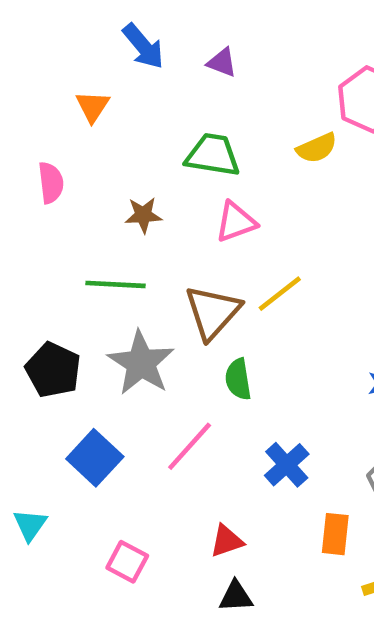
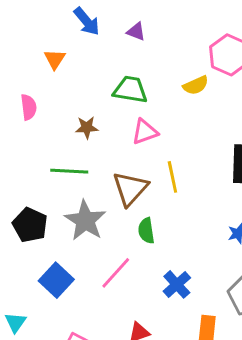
yellow line: (280, 294) -> (172, 177), turned -64

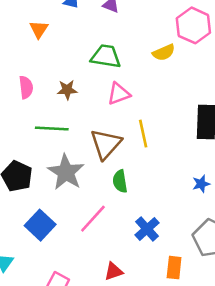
pink semicircle: (29, 107) -> (26, 87), moved

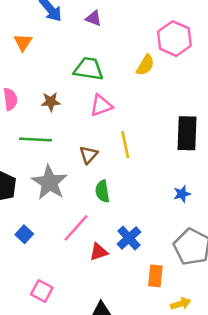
yellow semicircle: (164, 52) -> (145, 65), turned -35
brown triangle: (106, 144) -> (89, 155), size x0.6
blue square: (40, 225) -> (24, 234), size x0.6
red triangle: (114, 271) -> (99, 252), moved

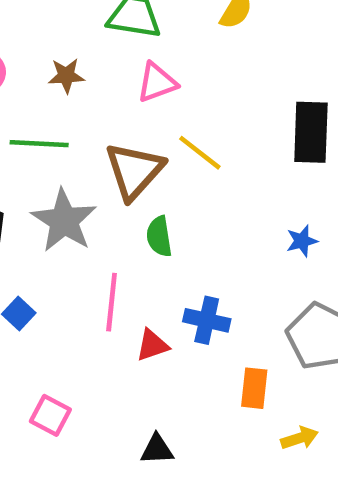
yellow line: (125, 145) -> (200, 153), turned -40
brown triangle: (89, 155) -> (134, 171), size x1.8
pink line: (76, 228) -> (112, 302), turned -36
blue cross: (129, 238) -> (207, 320), turned -35

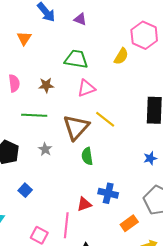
gray star: (64, 221) -> (45, 149), size x0.5
pink line: (112, 302) -> (66, 225), moved
orange rectangle: (254, 388) -> (129, 223), turned 48

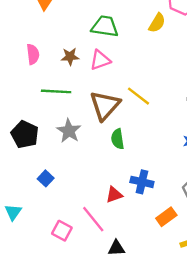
pink triangle: (86, 88) -> (100, 60), moved
gray star: (45, 149) -> (69, 131), size x1.5
pink line: (66, 225) -> (93, 219), turned -45

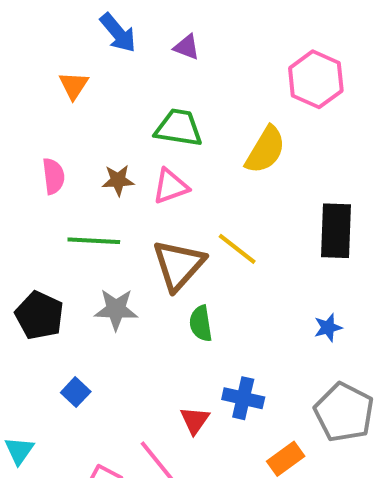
yellow semicircle: (157, 23) -> (265, 150), moved, size x1.4
gray star: (69, 131) -> (116, 309), turned -30
red triangle: (114, 195) -> (195, 420), turned -36

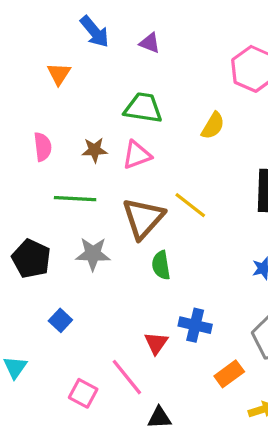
yellow semicircle: (265, 150) -> (213, 126), size x0.7

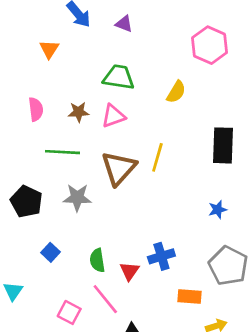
yellow line: (190, 205) -> (157, 157), turned 68
green semicircle: (161, 265) -> (97, 260), moved
blue cross: (195, 325) -> (161, 256), turned -30
orange rectangle: (229, 374) -> (190, 296), turned 40

